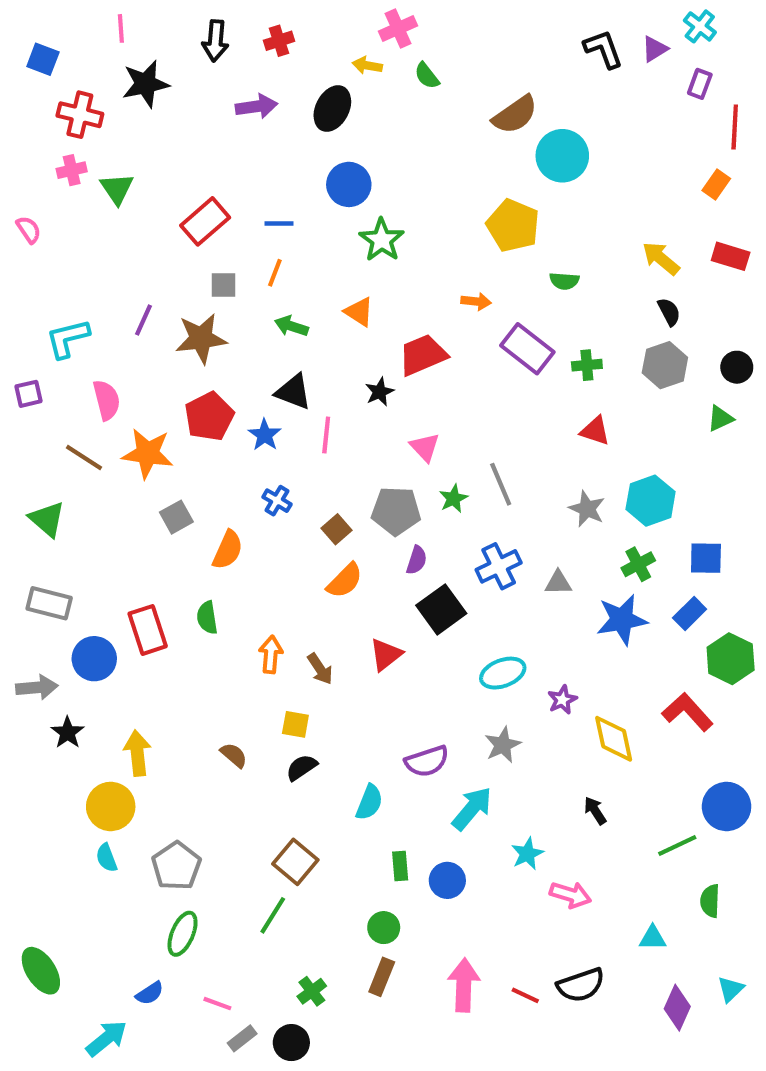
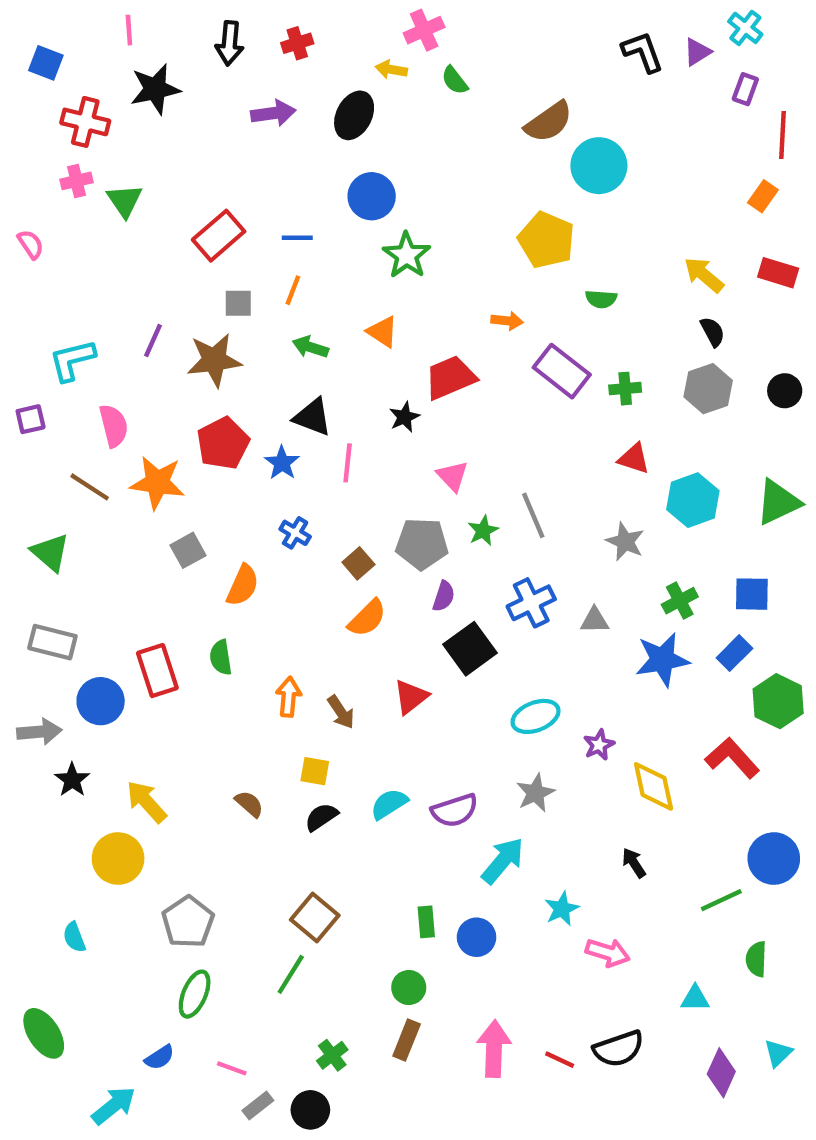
green triangle: (720, 418) -> (778, 502), moved, size x1.6
cyan hexagon: (651, 501) -> (693, 500), moved
yellow arrow: (137, 753) -> (146, 802), turned -36
cyan semicircle: (369, 802) -> (389, 804), moved, turned -144
cyan semicircle: (107, 858) -> (74, 937), moved

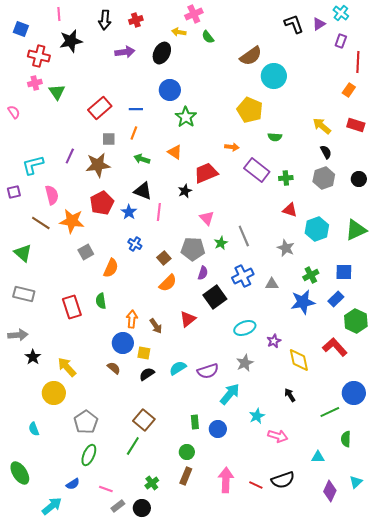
blue circle: (101, 701) -> (123, 343), moved

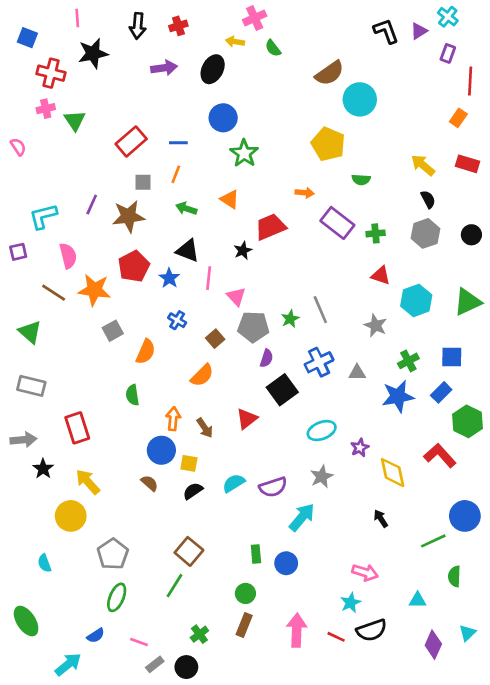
pink triangle: (207, 218) -> (236, 297), moved
orange semicircle: (168, 283) -> (202, 375), moved
red rectangle: (72, 307) -> (77, 428), moved
cyan star: (257, 416) -> (351, 603), moved

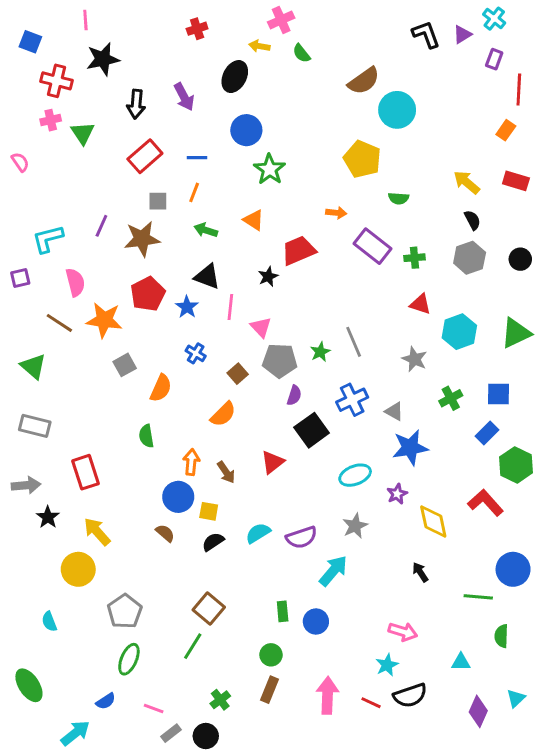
black arrow: (138, 26) -> (136, 104), moved
purple arrow: (164, 68) -> (184, 97), moved, turned 70
gray triangle: (357, 373) -> (394, 411), turned 30
blue star: (398, 396) -> (410, 448), moved
green line: (433, 541) -> (478, 597), turned 30

